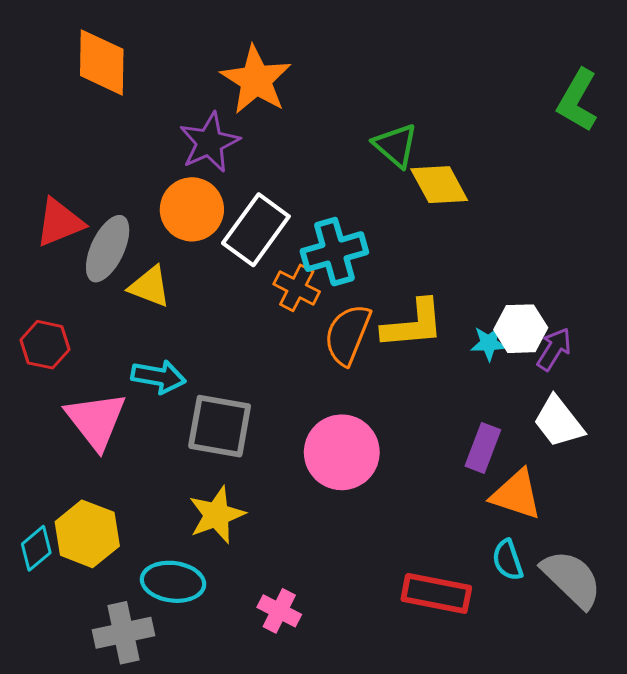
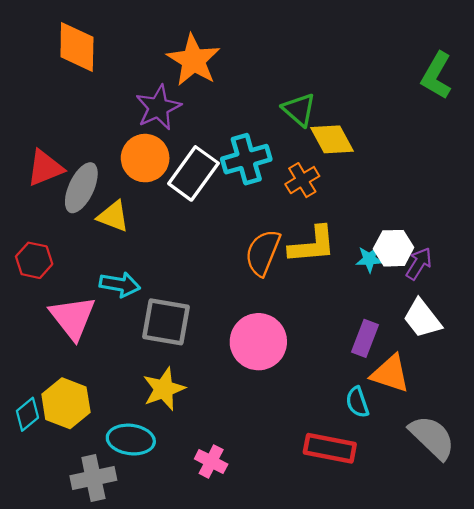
cyan cross: (334, 252) -> (246, 159), moved
orange cross: (297, 288) -> (302, 180), moved, turned 32
cyan semicircle: (508, 560) -> (357, 402), moved

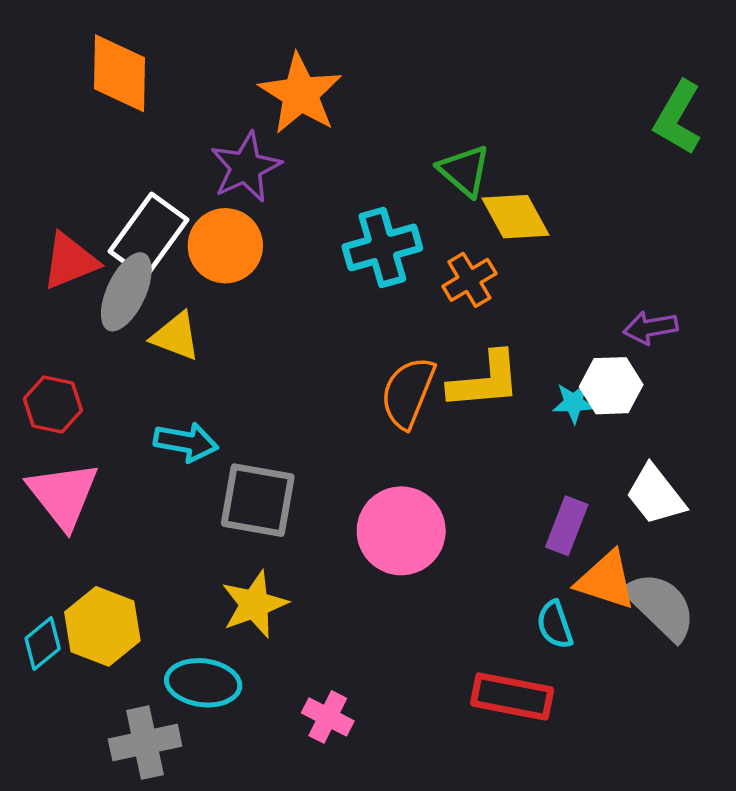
white rectangle: (193, 173) -> (148, 235), moved
purple arrow: (419, 264) -> (650, 328), moved, turned -132
pink triangle: (73, 317) -> (63, 495), moved
gray semicircle: (432, 437) -> (661, 606), moved

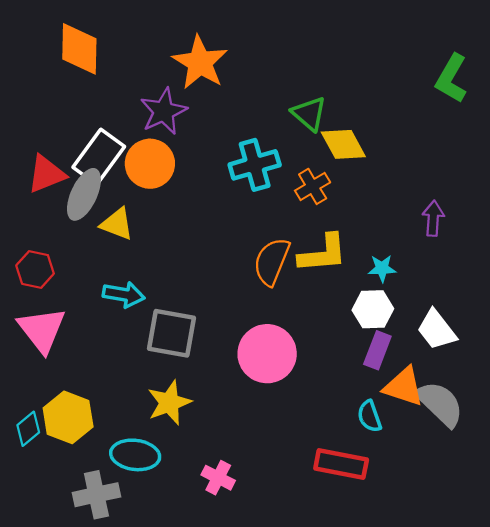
purple arrow: (650, 328) -> (433, 218), turned 104
white hexagon: (611, 386) -> (373, 309), moved

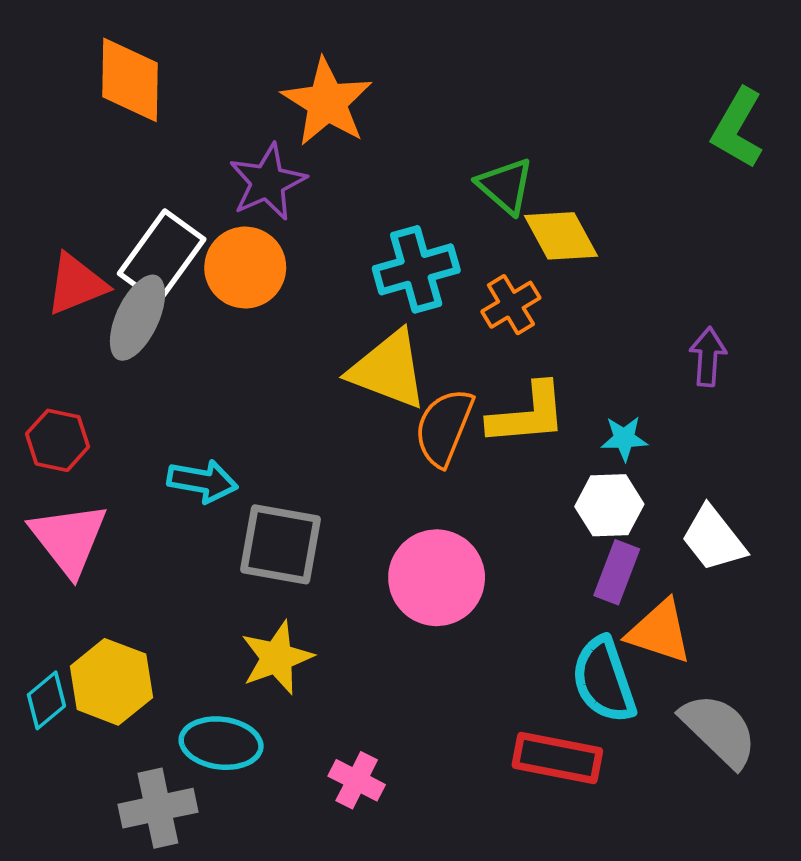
yellow triangle: (117, 224) -> (388, 370), moved, size x1.5
gray semicircle: (440, 404) -> (719, 730), moved
cyan semicircle: (369, 416) -> (604, 680), size x1.6

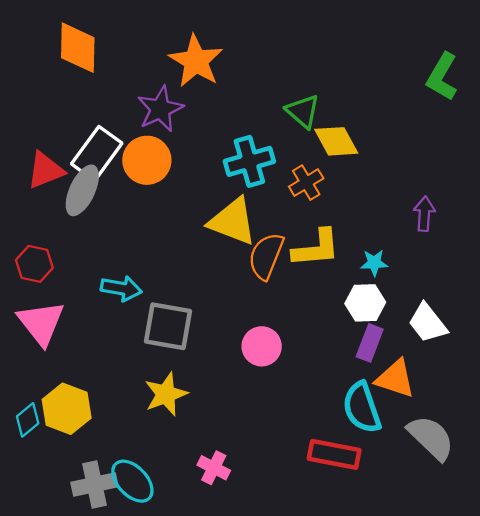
pink circle: (437, 578) -> (262, 346), size x0.7
cyan ellipse: (221, 743) -> (132, 481), moved, turned 39

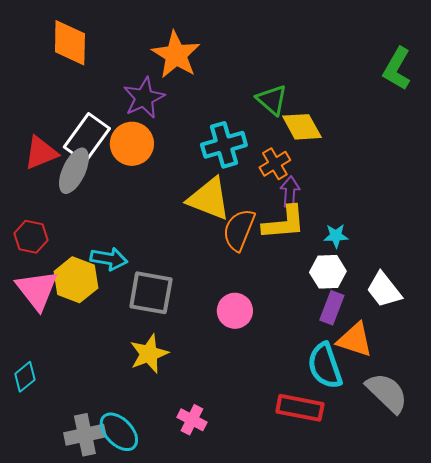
purple arrow: (424, 214) -> (290, 192), moved
yellow hexagon: (67, 409) -> (76, 280), moved

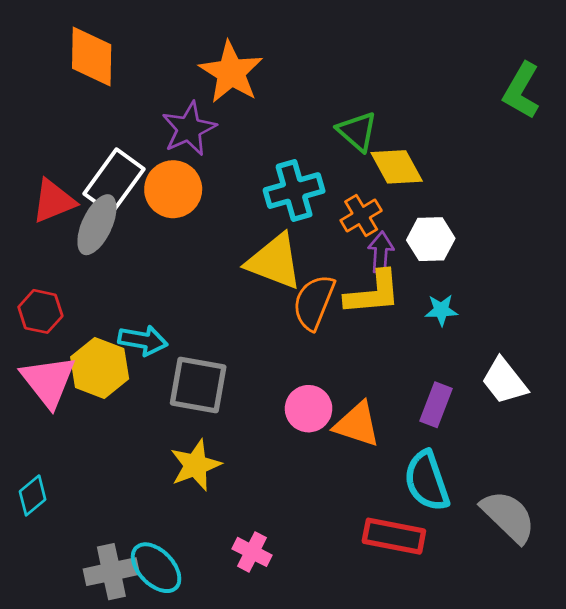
white hexagon: (328, 272) -> (431, 239), moved
orange triangle: (355, 340) -> (357, 424), moved

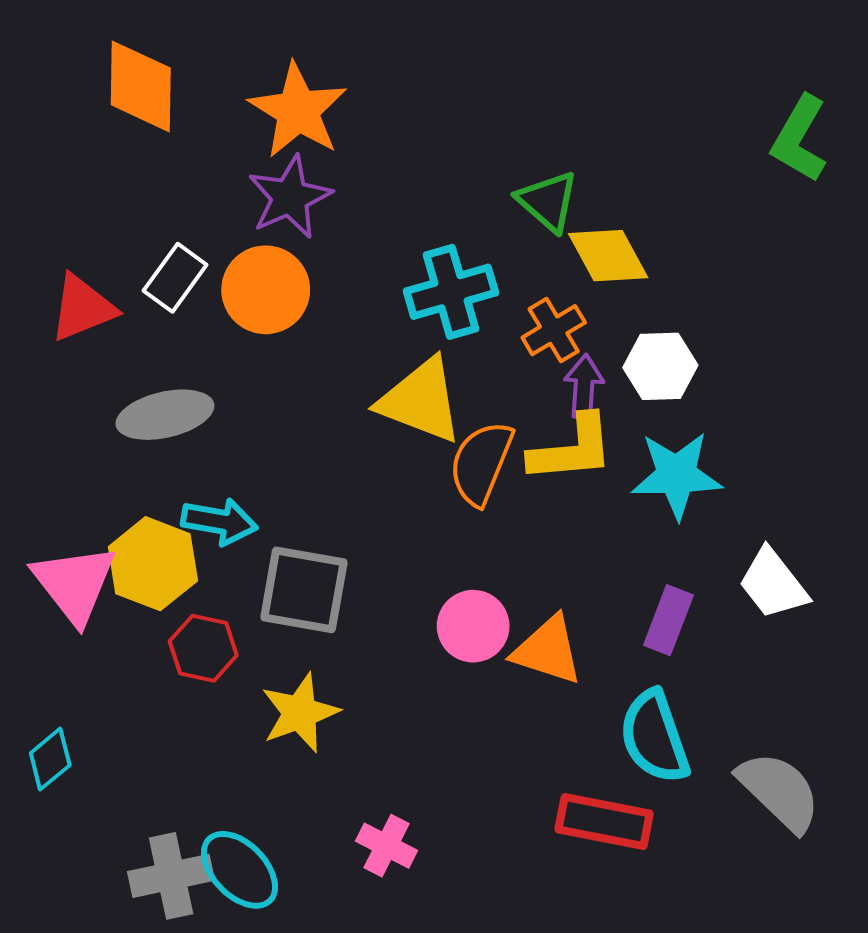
orange star: (231, 72) -> (298, 111), moved
white rectangle: (114, 181) -> (175, 278), size x0.7
gray ellipse: (97, 225) -> (165, 415), moved, turned 52
cyan star: (441, 310) -> (677, 475), size x1.8
red hexagon: (40, 311) -> (203, 648), moved

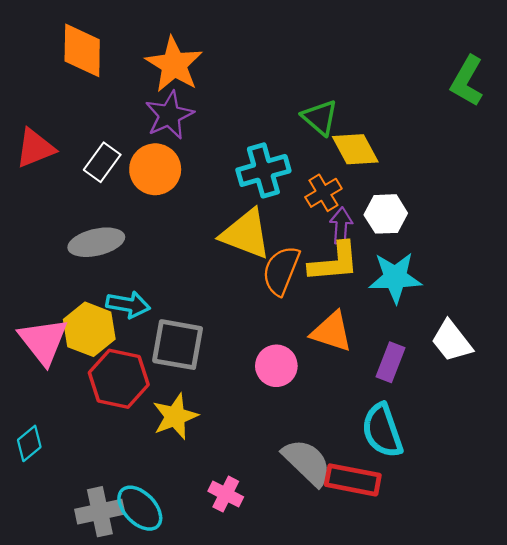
red triangle: (82, 308) -> (35, 148), moved
red hexagon: (203, 648) -> (119, 379), size x1.5
orange triangle: (548, 650) -> (332, 332), moved
gray semicircle: (779, 791) -> (307, 462), moved

